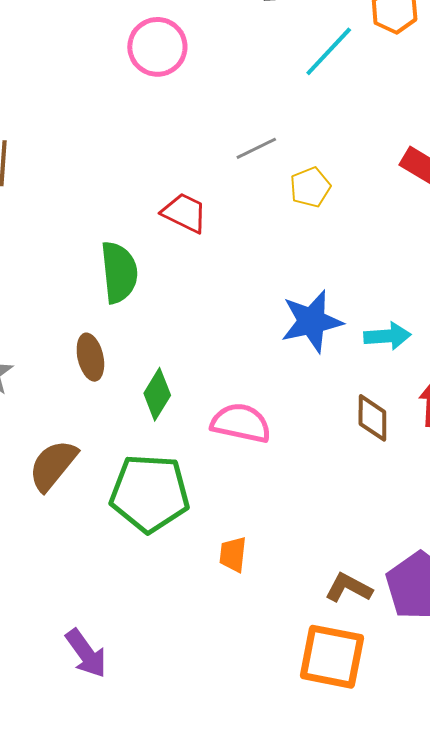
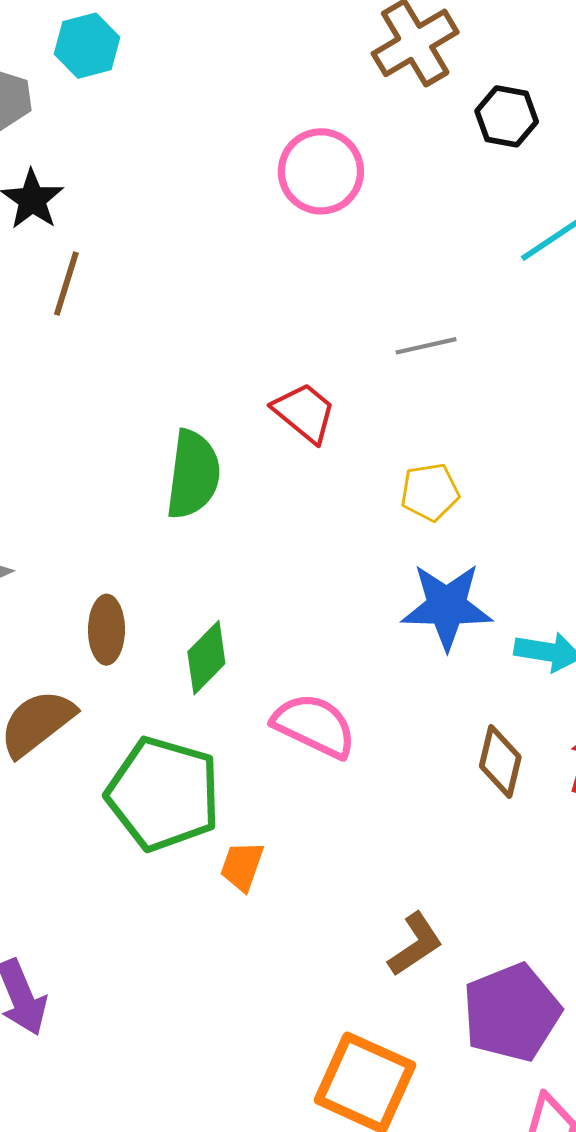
yellow pentagon: (310, 187) -> (430, 492), moved
brown ellipse: (90, 357) -> (106, 630), moved
orange trapezoid: (233, 554) -> (242, 866), moved
brown L-shape: (349, 588) -> (415, 944), moved, turned 105

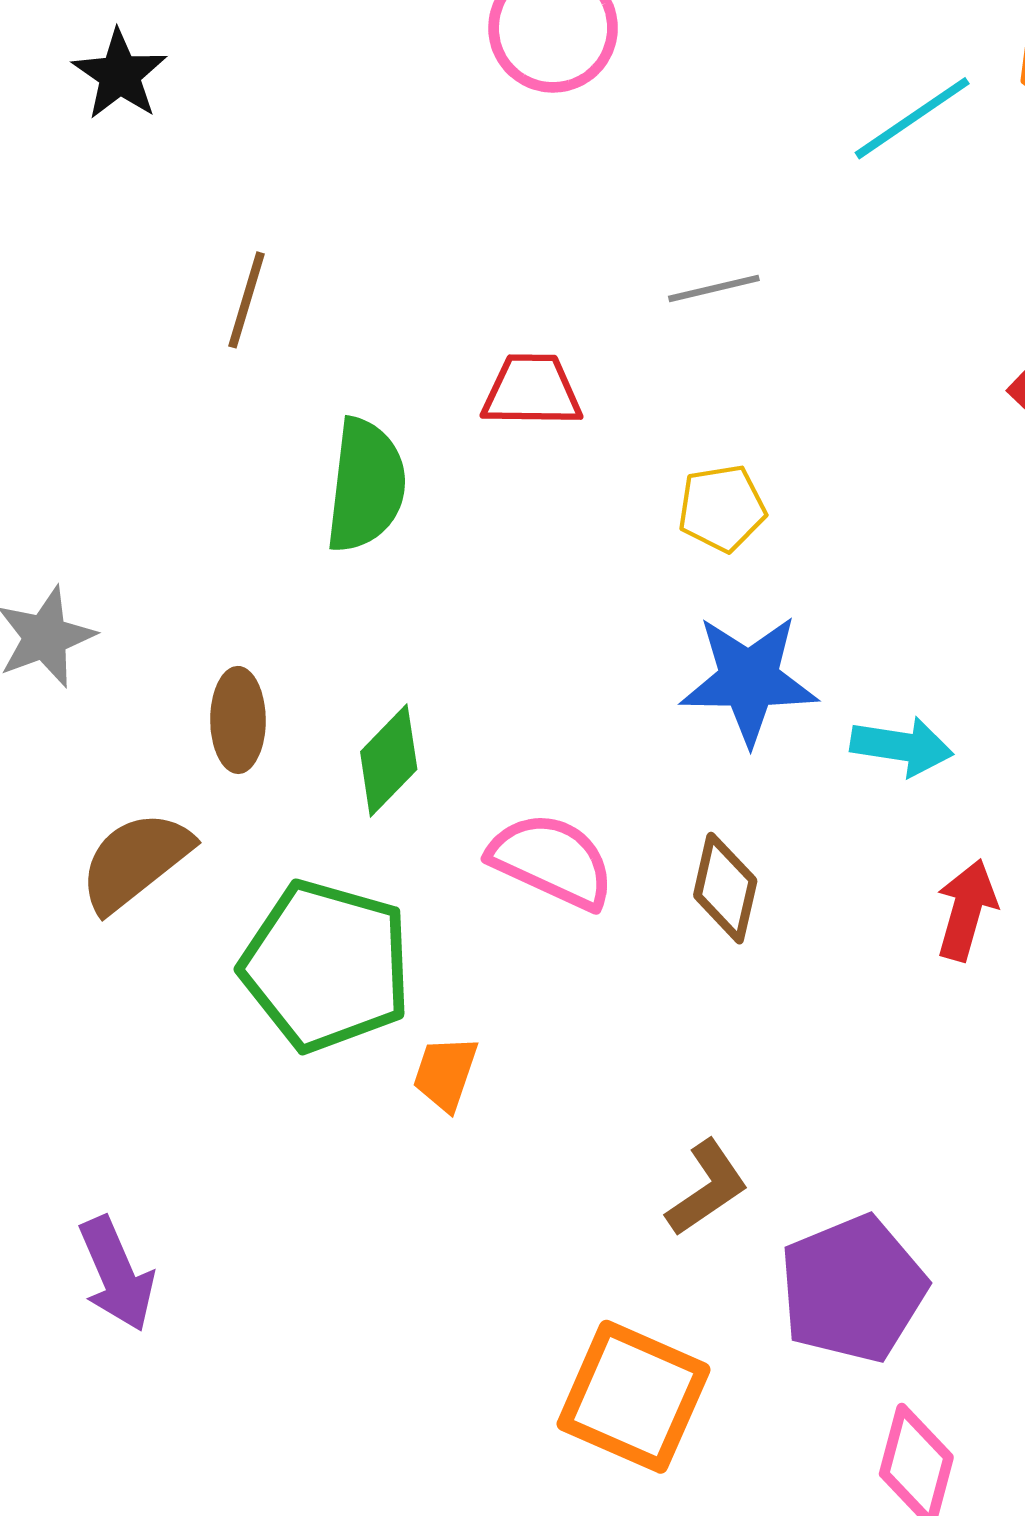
brown line: (66, 284) -> (246, 300), moved
red trapezoid: (304, 413) -> (532, 391), turned -38
brown diamond: (500, 762) -> (725, 888), moved

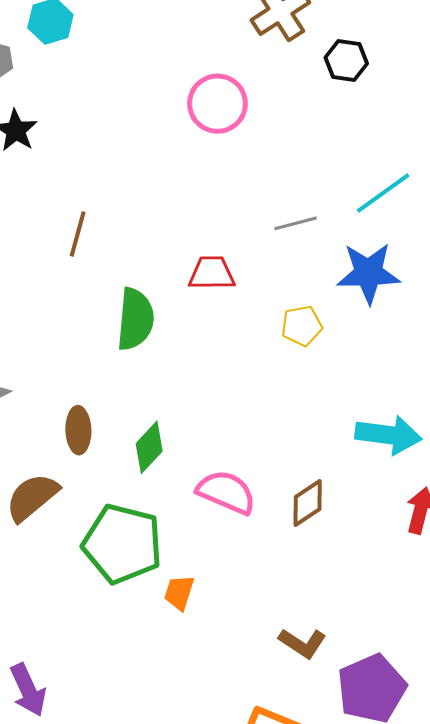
cyan line: (912, 118) -> (383, 193), moved
blue star: (749, 680) -> (368, 273), moved
cyan arrow: (902, 746) -> (388, 435), size x1.4
brown diamond: (725, 888) -> (308, 503), turned 45
brown L-shape: (707, 1188) -> (303, 643), turned 69

